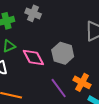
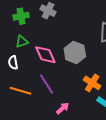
purple line: (59, 88) -> (47, 84), moved

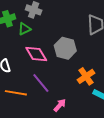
green triangle: (22, 42) -> (24, 29), moved
orange cross: (92, 83) -> (86, 76), turned 30

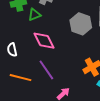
gray hexagon: (65, 48) -> (81, 24), moved

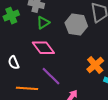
green triangle: (34, 15) -> (43, 23), moved

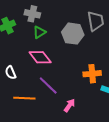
orange cross: (95, 65) -> (92, 74), turned 36

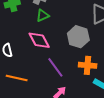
gray hexagon: (73, 34) -> (78, 37), moved
purple line: (48, 86) -> (55, 67), moved

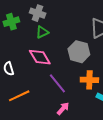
orange line: (17, 78) -> (19, 96), turned -35

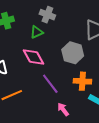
gray cross: (38, 13) -> (47, 15), moved
pink arrow: (63, 108) -> (63, 109), moved, turned -80

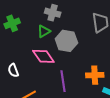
gray hexagon: (73, 53) -> (66, 41), moved
purple line: (50, 84) -> (63, 81), turned 35

